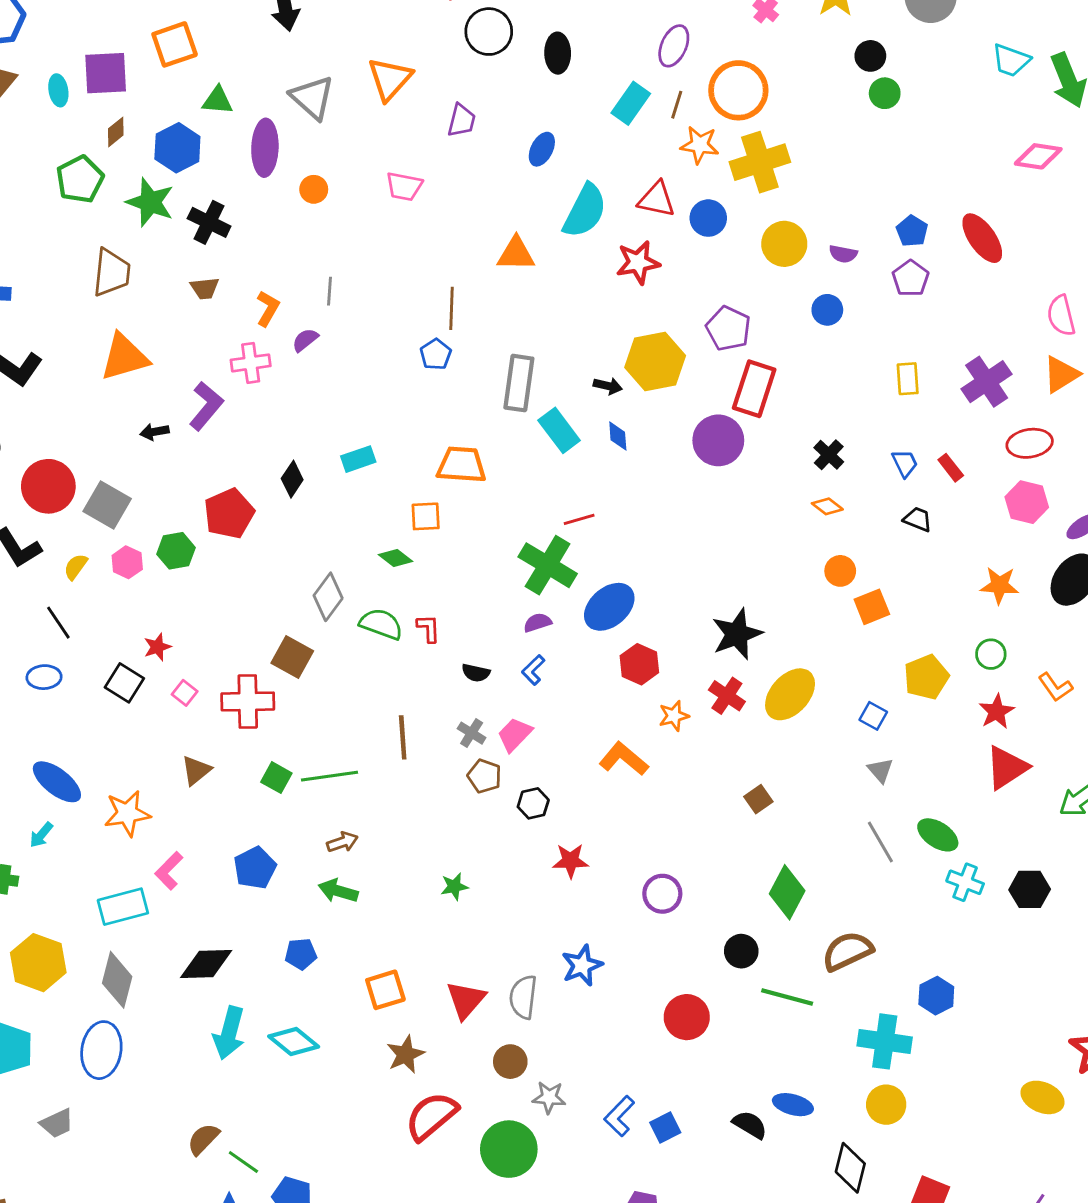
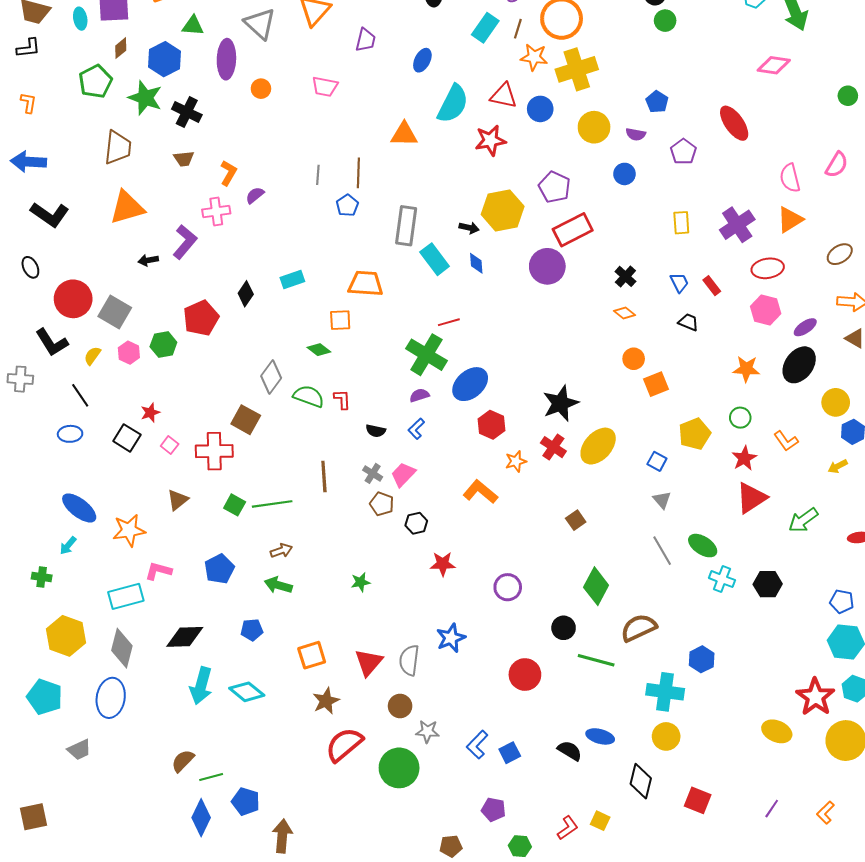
blue pentagon: (912, 231) -> (657, 102), moved
gray line: (330, 291) -> (318, 175), moved
red rectangle: (754, 389) -> (573, 230), turned 45
pink L-shape: (169, 871) -> (158, 571), turned 60
green line: (243, 1162) -> (211, 777), turned -50

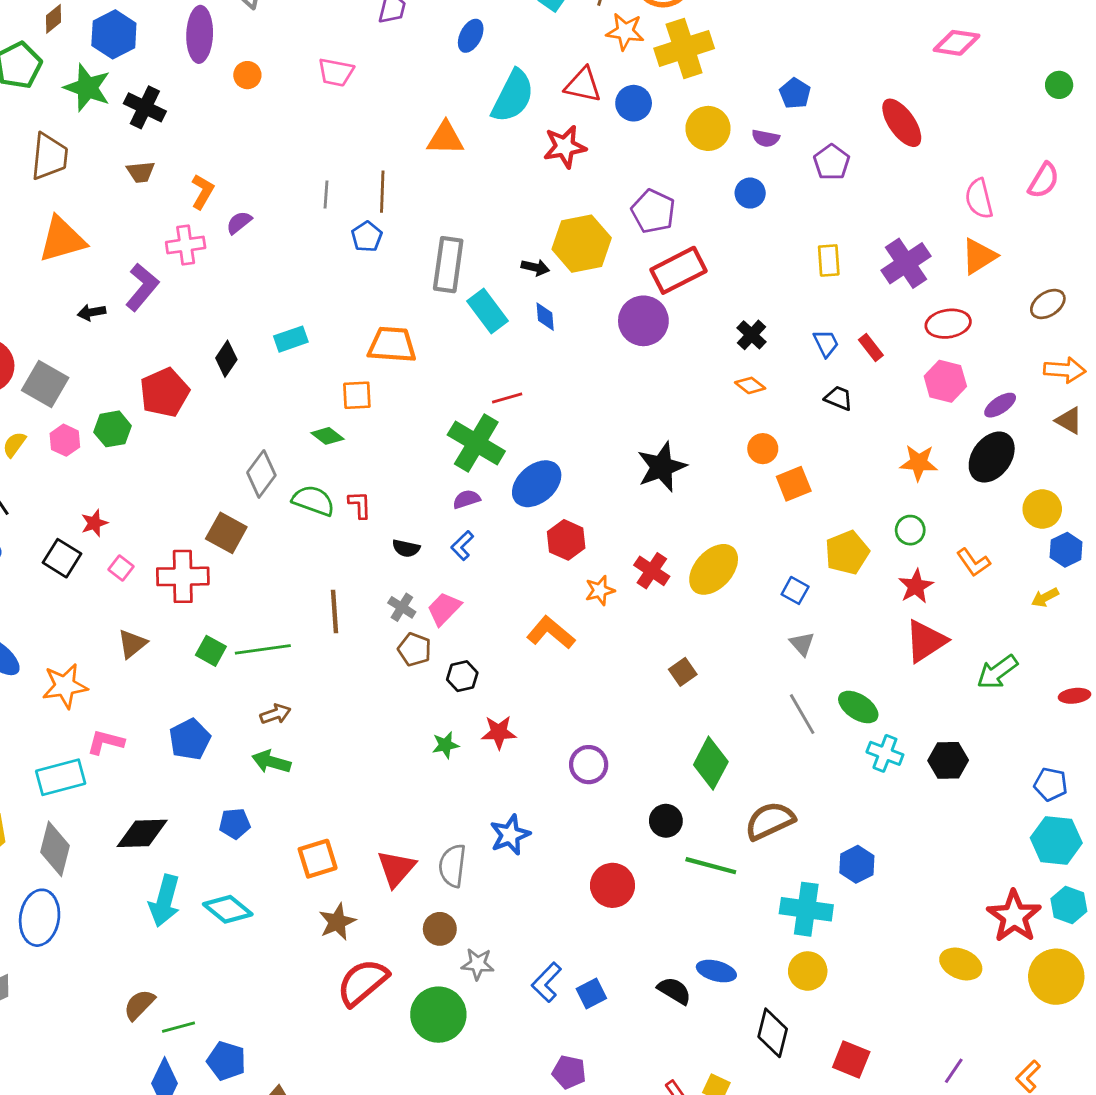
black star: (561, 403) -> (662, 467), moved
green star: (360, 582) -> (445, 745), moved

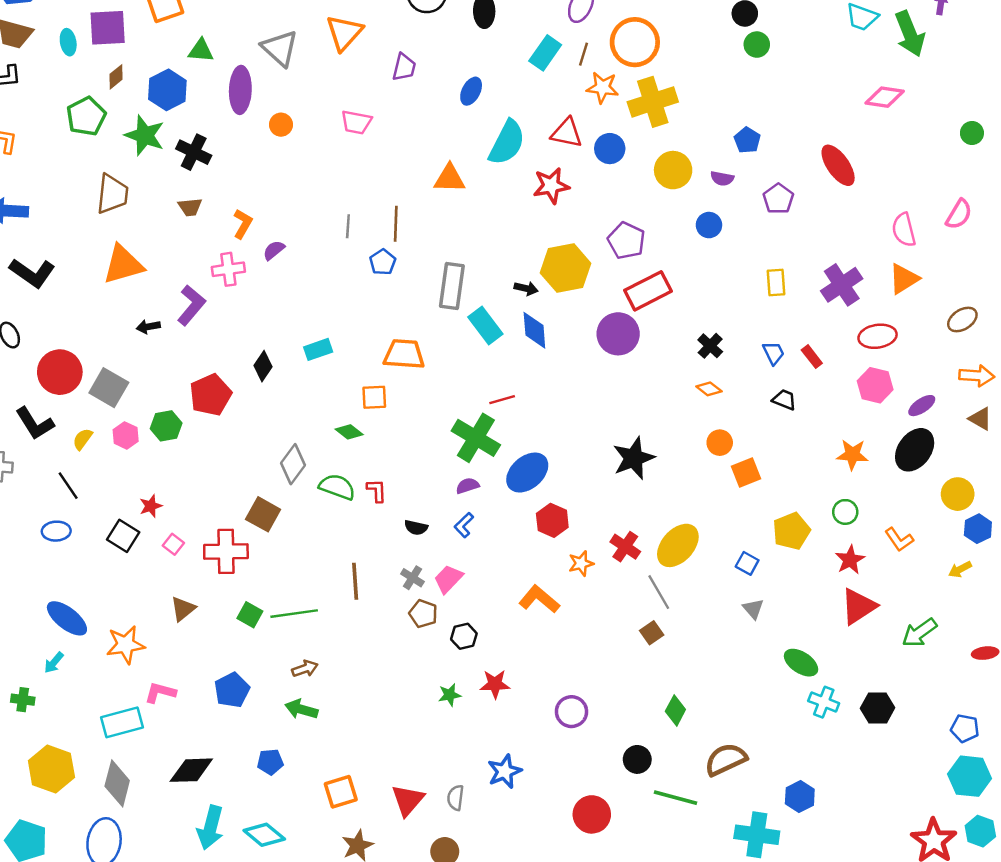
blue diamond: (545, 317) -> (534, 330), size x1.5
gray line: (802, 714) -> (659, 592), moved
green diamond: (711, 763) -> (675, 710), size x0.7
gray semicircle: (452, 866) -> (456, 798), size x0.7

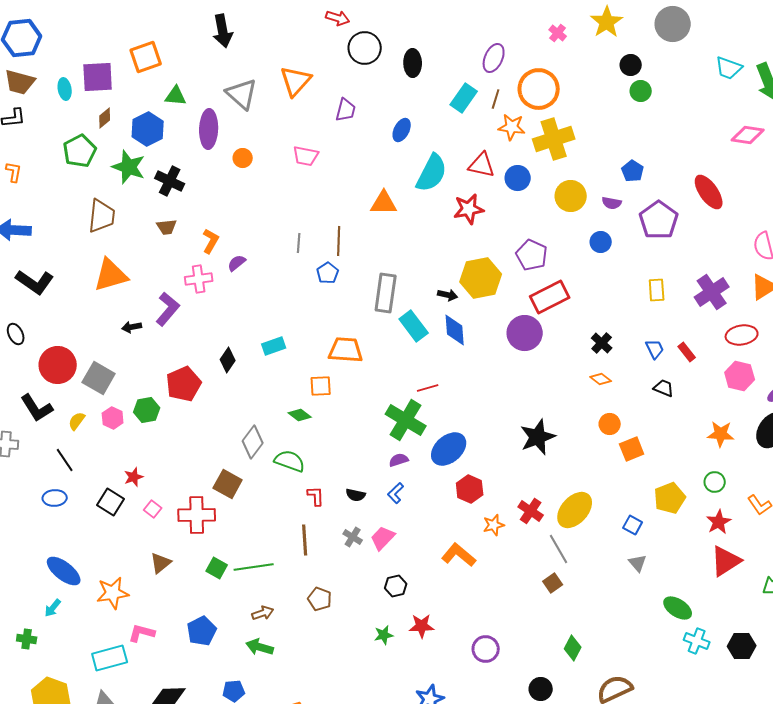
purple pentagon: (778, 199) -> (659, 220), size x1.5
red L-shape: (377, 490) -> (316, 496), moved
brown pentagon: (423, 614) -> (320, 599), moved

